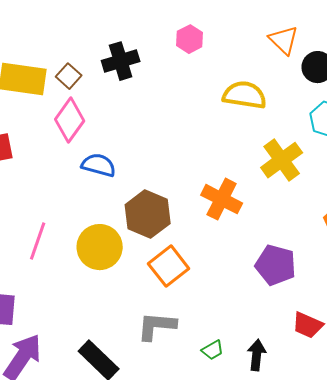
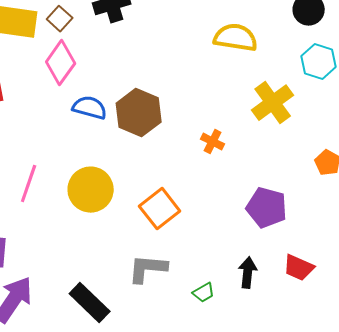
orange cross: (222, 199) -> (213, 142), size x0.6
brown hexagon: (148, 214) -> (139, 113), moved
black arrow: (257, 355) -> (248, 273), moved

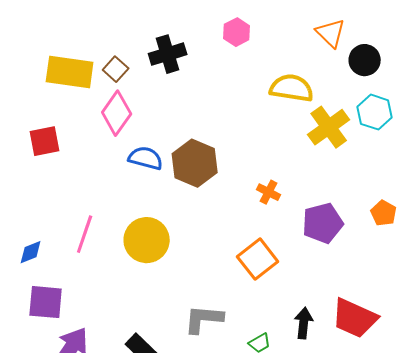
yellow cross: (273, 103) -> (329, 127), moved
purple pentagon: (267, 208) -> (323, 223), moved, turned -30
orange square: (160, 209) -> (258, 259), moved
red trapezoid: (299, 268) -> (355, 318), size x1.5

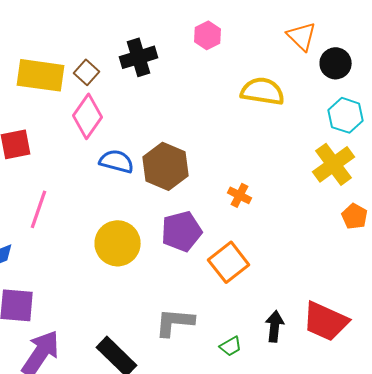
yellow cross: (329, 127) -> (334, 164), moved
purple pentagon: (323, 223) -> (182, 231), moved
pink line: (85, 234) -> (39, 209), moved

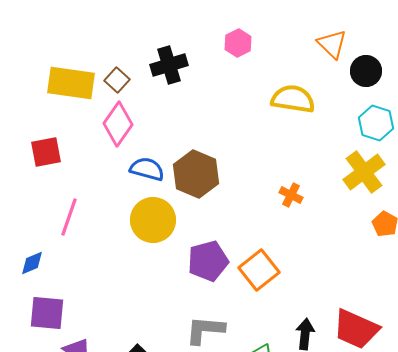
orange cross: (240, 195) -> (291, 195), moved
purple pentagon: (182, 231) -> (208, 261), moved
yellow circle: (118, 243) -> (153, 220), moved

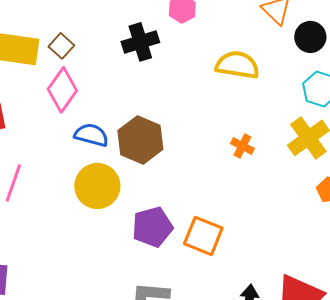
black cross: (169, 65) -> (140, 42), moved
orange cross: (291, 195) -> (242, 146), moved
orange square: (259, 270) -> (203, 236), turned -30

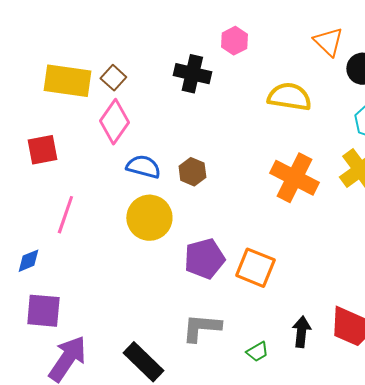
black cross: (140, 42) -> (192, 74), turned 30
brown hexagon: (140, 140) -> (192, 172), size x0.6
orange cross: (242, 146) -> (294, 178), size x2.0

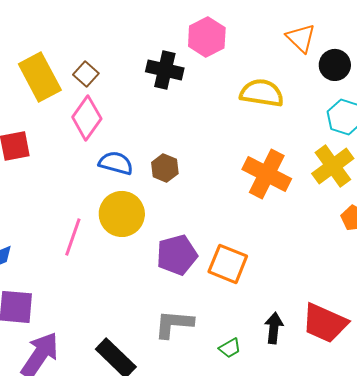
pink hexagon: (234, 41) -> (207, 37), size x1.4
yellow rectangle: (67, 81) -> (40, 77), turned 54
pink line: (65, 215) -> (73, 237), moved

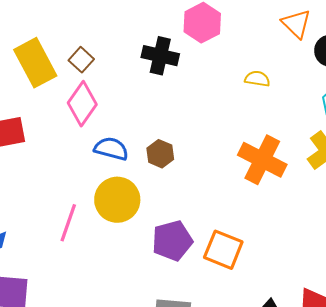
yellow semicircle: (262, 93) -> (257, 79), size x0.6

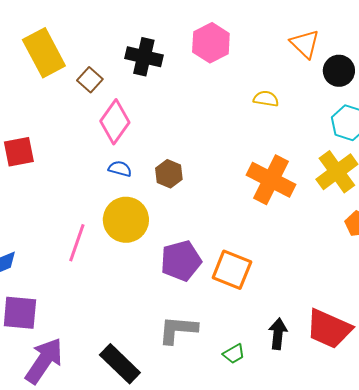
black cross: (160, 56) -> (144, 57), moved
yellow rectangle: (35, 63) -> (44, 53), moved
pink diamond: (82, 104) -> (115, 122), moved
blue semicircle: (111, 149) -> (120, 169), size x0.7

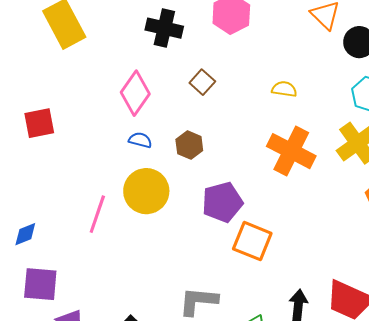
brown square: (90, 80) -> (202, 82), moved
yellow semicircle: (266, 99) -> (284, 89), moved
purple pentagon: (181, 261) -> (222, 202), moved

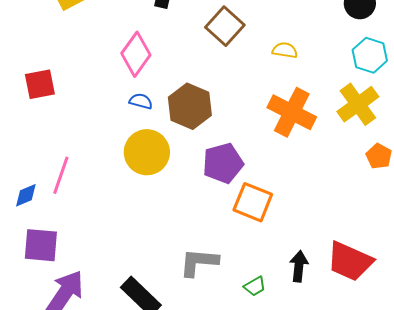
brown square: (202, 82) -> (225, 26), moved, size x1.5
brown hexagon: (189, 145) -> (190, 106), size x1.6
pink line: (97, 214) -> (61, 175), moved

